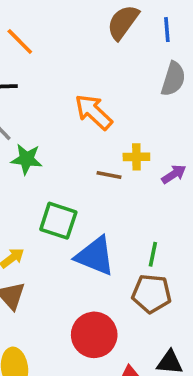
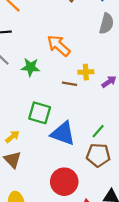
green star: (27, 159) -> (30, 67), moved
green line: (153, 254) -> (98, 131), turned 32

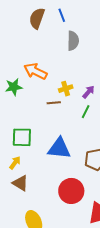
green star: (30, 67) -> (14, 87), moved
green square: (40, 113) -> (22, 137), moved
green line: (98, 131) -> (86, 112), moved

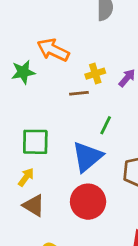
green line: (86, 112) -> (106, 125), moved
blue triangle: (59, 148) -> (87, 157), turned -45
red circle: (71, 191) -> (88, 202), moved

